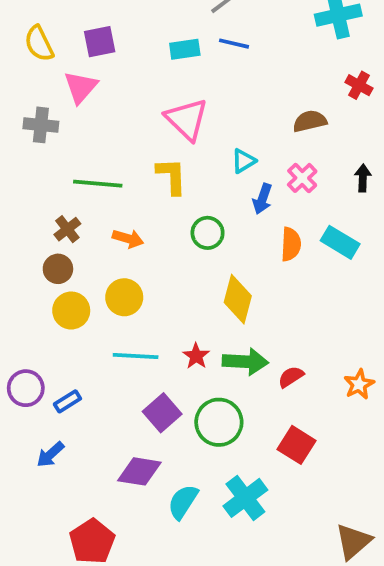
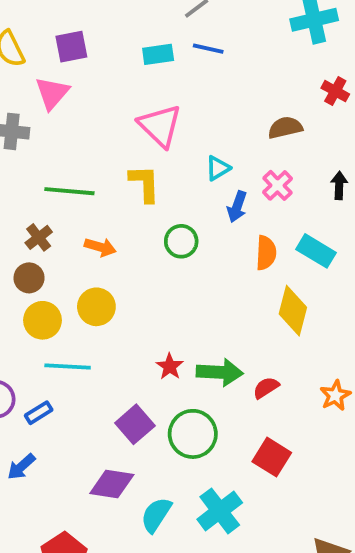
yellow diamond: (238, 299) -> (293, 311), moved
cyan line: (136, 356) -> (68, 367), moved

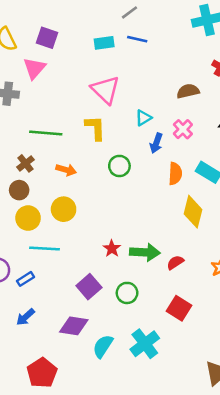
purple square: (71, 47) -> (47, 38), turned 30
green circle: (193, 434) -> (127, 293), size x0.7
blue arrow: (21, 467) -> (25, 317), moved

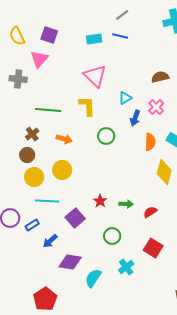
gray line: (130, 12) -> (122, 15), moved
green arrow: (145, 252) -> (126, 204), size x0.6
purple square: (89, 287) -> (75, 218), moved
blue arrow: (25, 317) -> (50, 241), moved
cyan cross: (145, 344) -> (126, 267), moved, size x0.7

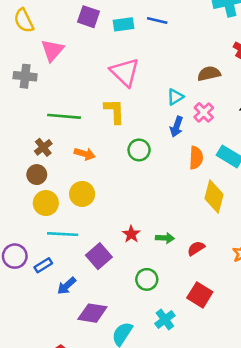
purple square: (49, 35) -> (89, 17), moved
cyan triangle: (125, 98) -> (175, 97), moved

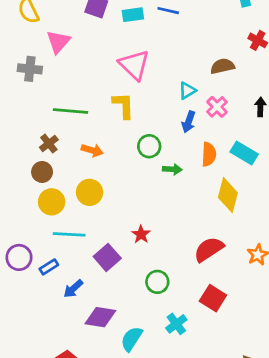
green arrow: (165, 238) -> (172, 169), moved
red semicircle: (196, 248) -> (209, 249), size x1.6

